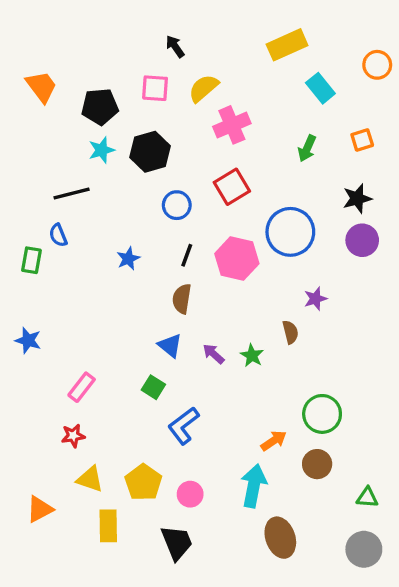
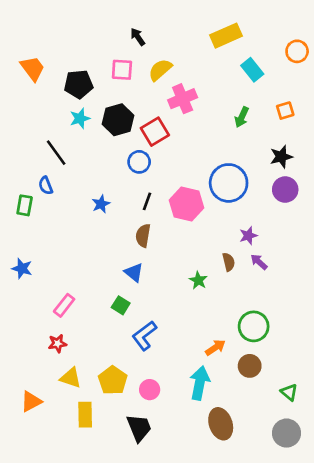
red square: (232, 187) -> (155, 132), moved
black line: (72, 193) -> (56, 153), turned 68
purple arrow: (214, 354) -> (259, 262), moved
green triangle: (367, 497) -> (289, 392), turned 36

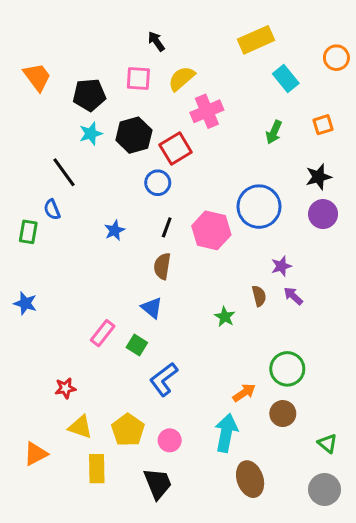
pink rectangle: (64, 305) -> (103, 333), moved

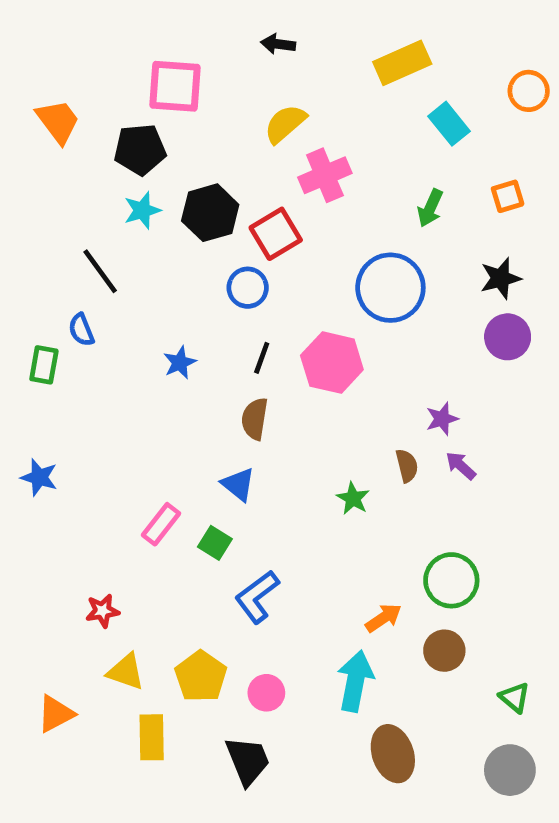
black arrow: (156, 41) -> (278, 44), moved, turned -48
pink square: (138, 79) -> (175, 86), moved, size x1.4
blue circle: (259, 207) -> (390, 288), moved

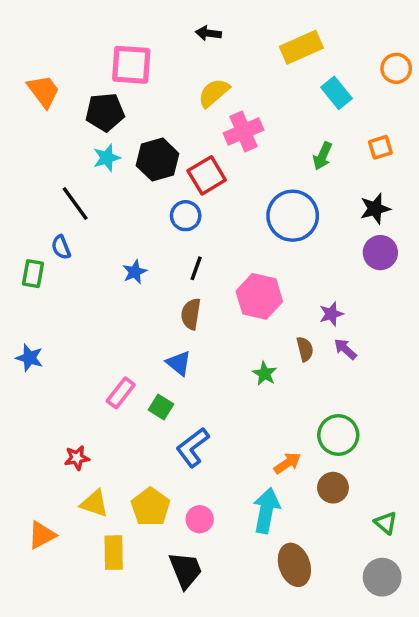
pink hexagon: (332, 363) -> (259, 296), moved

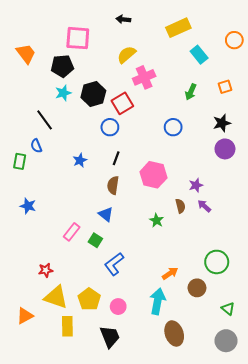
blue circle: (293, 216) -> (173, 127), size x0.6
blue star: (29, 358) -> (28, 206), moved
green circle: (338, 435) -> (217, 262), moved
yellow triangle: (94, 503) -> (56, 297), size x1.4

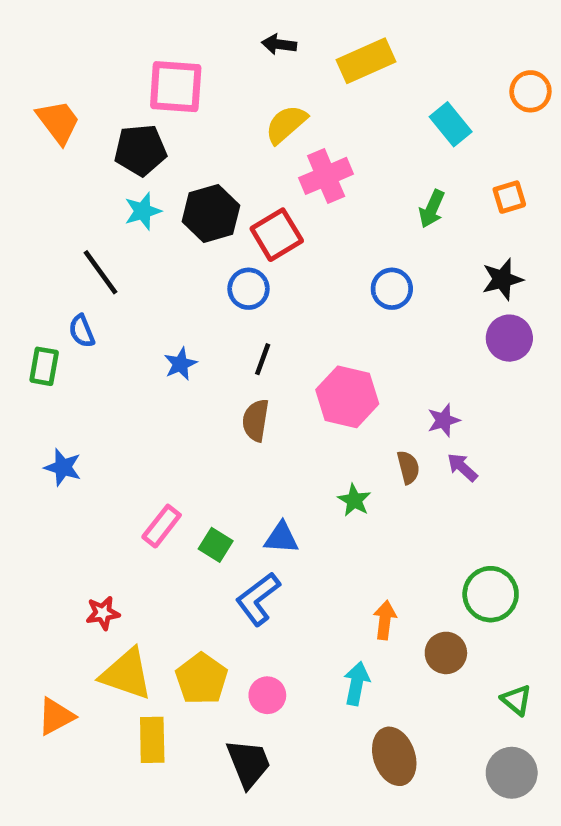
yellow rectangle: (178, 28) -> (366, 61), moved
blue triangle: (106, 214) -> (281, 538), moved, turned -35
orange arrow: (170, 273) -> (385, 620), turned -49
cyan arrow: (158, 301) -> (357, 683), size x0.7

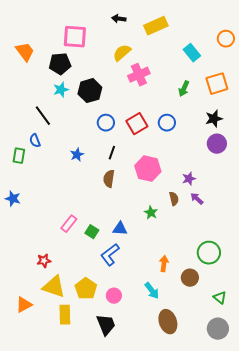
orange square: (509, 197) -> (217, 84), size x1.6
red square: (277, 235) -> (137, 124), moved
blue star: (63, 467) -> (13, 199), moved
cyan arrow: (357, 683) -> (152, 291), turned 132

